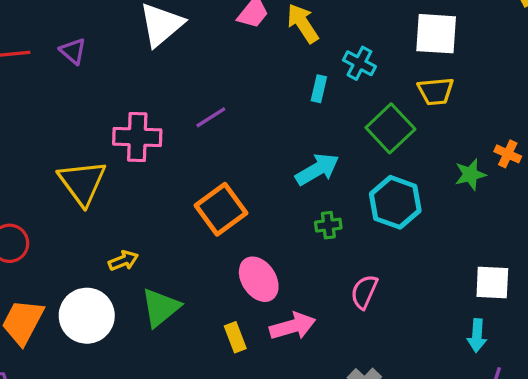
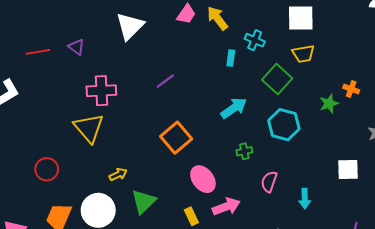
pink cross: (137, 137) -> (101, 91), moved
green cross: (328, 225) -> (244, 151), moved
cyan arrow: (477, 335) -> (305, 199), moved

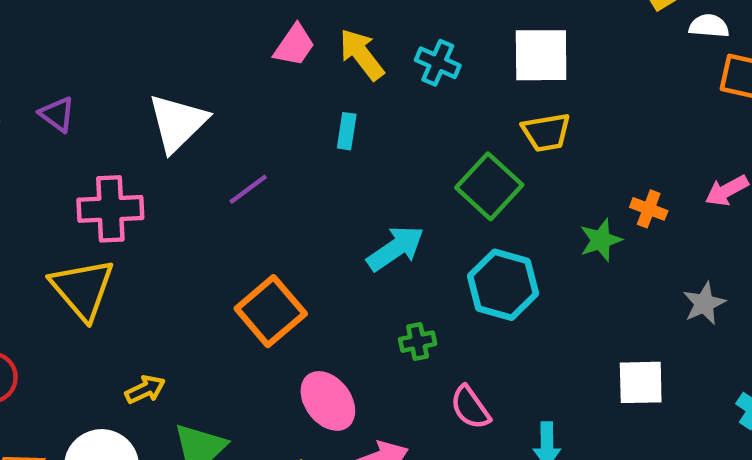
white triangle: (130, 26) -> (178, 123), moved
cyan cross: (255, 40) -> (438, 63), moved
cyan rectangle: (231, 58) -> (347, 131), moved
pink semicircle: (269, 182) -> (470, 407), turned -55

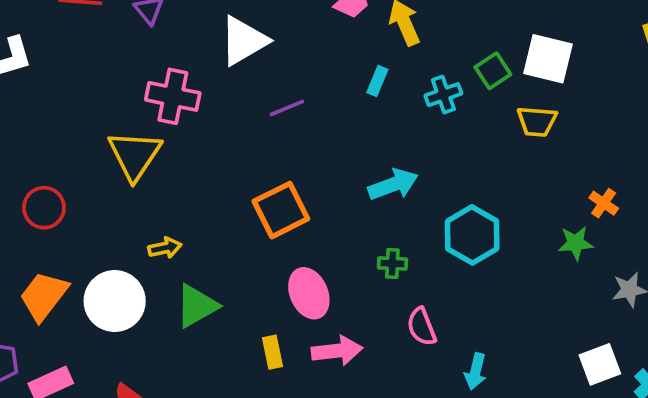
cyan cross: (438, 63) -> (443, 95), moved, turned 33
green square: (489, 186) -> (493, 71), moved, size x0.7
green star: (601, 240) -> (576, 243), moved
white square: (641, 382) -> (600, 364), moved, turned -33

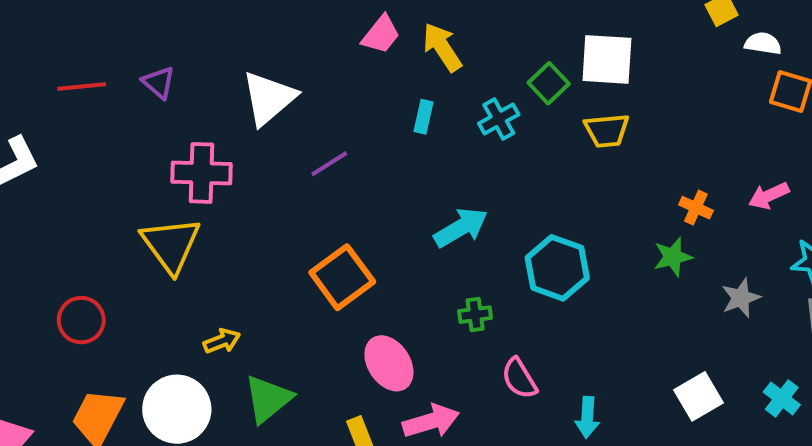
white square: (600, 364) -> (698, 396), moved

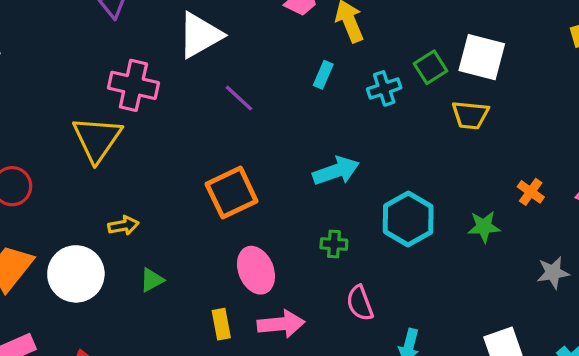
purple line: (329, 164) -> (239, 98), turned 64
green star: (673, 257) -> (484, 227), moved
green triangle: (268, 399) -> (152, 280), size x0.6

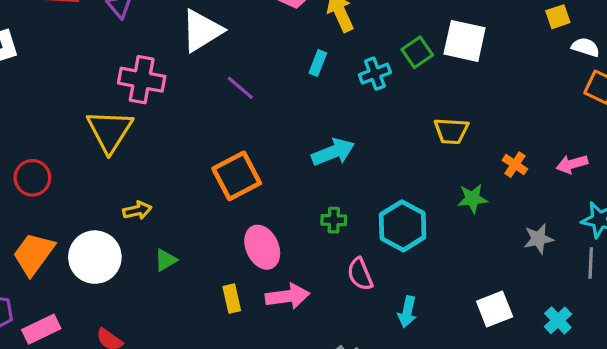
yellow trapezoid: (470, 115) -> (451, 131), moved
cyan hexagon: (408, 219) -> (403, 226), moved

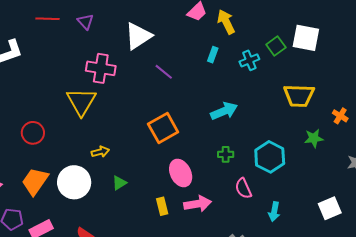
yellow trapezoid: (451, 131) -> (299, 96), size x1.4

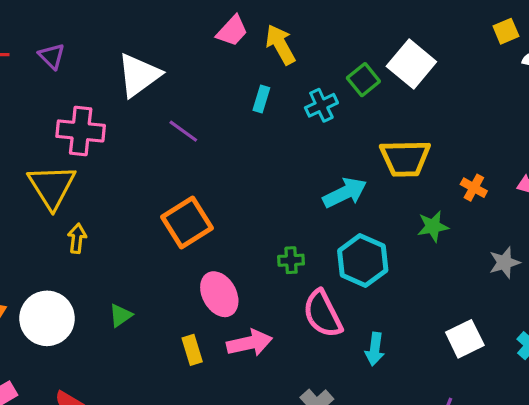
white square: (306, 38) -> (411, 64), turned 32
cyan arrow: (224, 111) -> (345, 193), moved
yellow arrow: (100, 152) -> (77, 238), moved, turned -66
pink semicircle: (243, 188) -> (323, 314), size x1.4

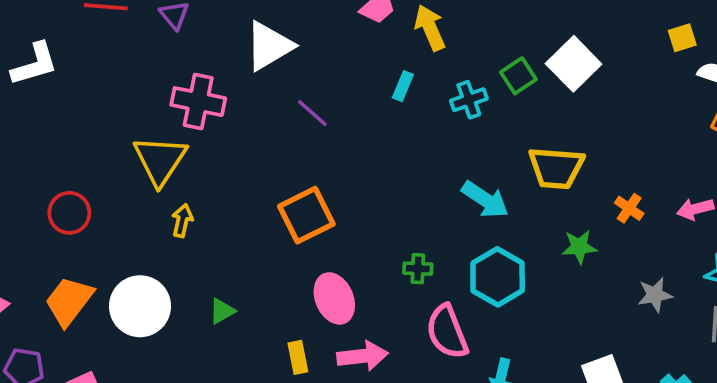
cyan arrow: (345, 193) -> (485, 200), turned 54

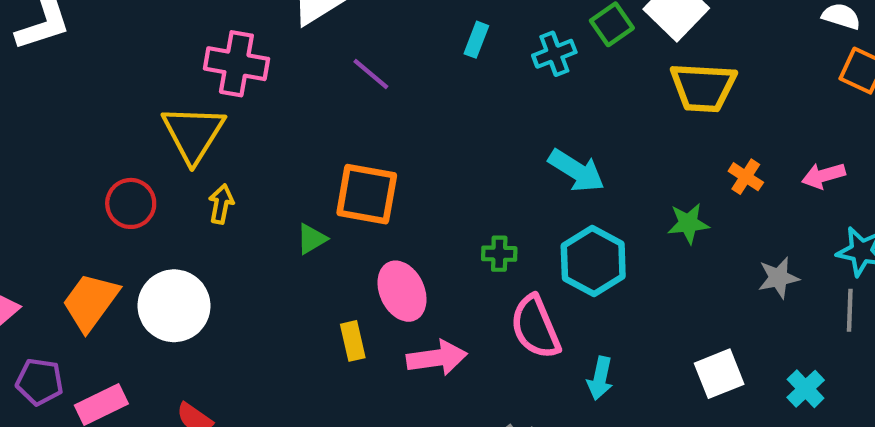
yellow trapezoid: (556, 168) -> (703, 87), moved
red circle: (69, 213) -> (131, 203), moved
orange square: (306, 215) -> (367, 194), turned 38
green triangle: (222, 311) -> (312, 239), moved
yellow rectangle: (298, 357) -> (353, 341), moved

